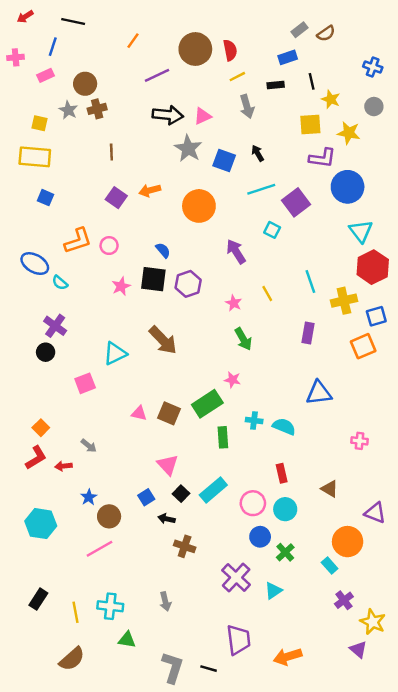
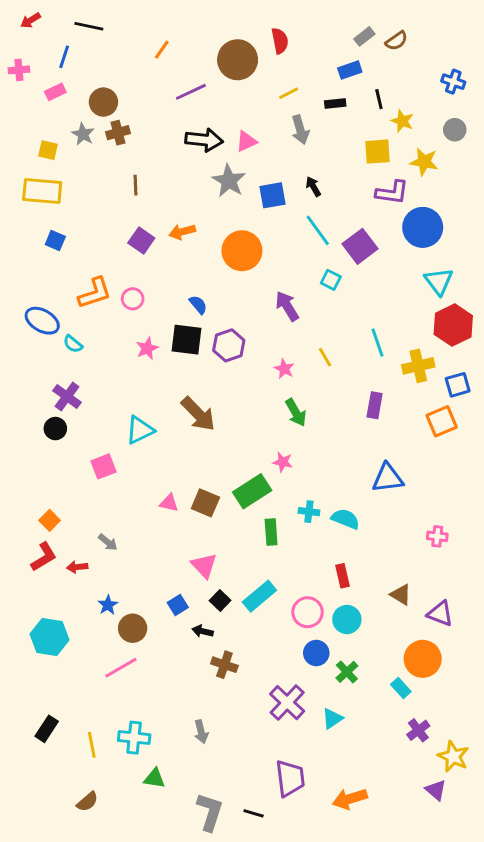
red semicircle: (230, 50) -> (280, 41), moved
blue square: (224, 160) -> (273, 195), turned -30
cyan line: (261, 189) -> (318, 230), turned 72
purple triangle: (375, 513) -> (440, 614), moved
brown semicircle: (72, 659) -> (87, 802), size x0.7

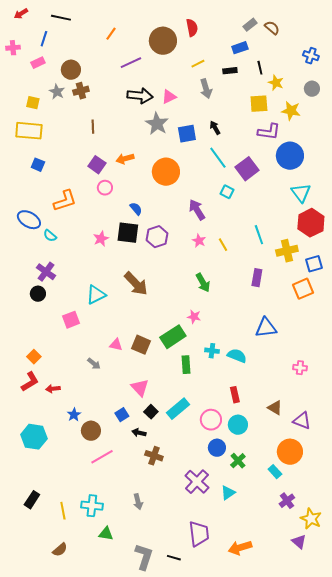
brown semicircle: (396, 41) -> (272, 28), turned -105
pink circle: (133, 299) -> (105, 188), moved
pink star: (284, 369) -> (199, 241), moved
gray arrow: (108, 542) -> (94, 364), moved
pink line: (121, 668) -> (102, 457), moved

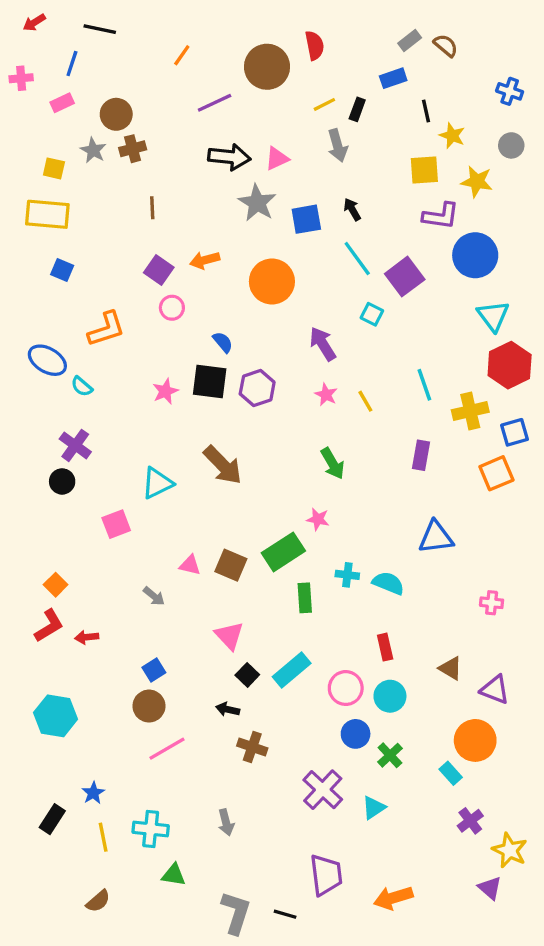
black rectangle: (230, 71) -> (357, 109), moved, turned -64
blue star: (74, 415) -> (93, 793), moved
blue square: (122, 415) -> (154, 670), moved

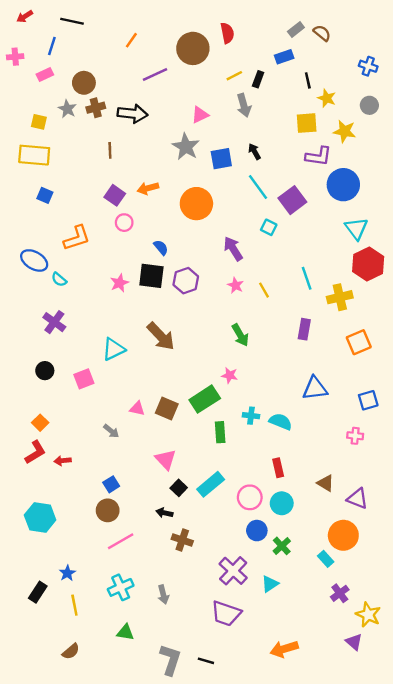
black arrow: (229, 157) -> (132, 114), moved
blue square: (515, 432) -> (368, 400), moved
black circle: (62, 481) -> (45, 371), moved
cyan cross: (151, 829) -> (121, 587), moved, turned -30
purple trapezoid: (326, 875) -> (226, 613), moved, turned 116

